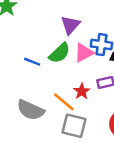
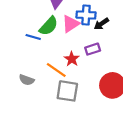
blue line: (32, 62) -> (33, 37), moved
gray semicircle: (30, 110) -> (27, 80), size x0.6

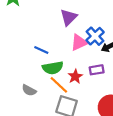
blue cross: (86, 15) -> (95, 36), turned 36
green semicircle: (49, 26) -> (53, 68), moved, turned 30

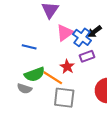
blue cross: (95, 36) -> (82, 37), moved
green semicircle: (53, 68) -> (35, 74), moved

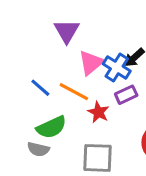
blue line: (29, 47) -> (40, 88), turned 32
orange line: (53, 78) -> (74, 92), moved

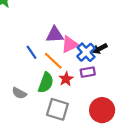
purple triangle: (67, 31) -> (55, 35), moved, turned 42
green semicircle: (51, 127) -> (46, 83), moved, turned -60

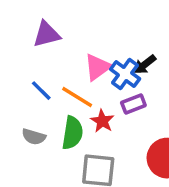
purple triangle: (55, 35) -> (47, 34), moved
gray semicircle: (19, 93) -> (34, 137), moved

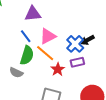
pink triangle: (98, 67) -> (48, 36), moved
blue line: (41, 91) -> (26, 36), moved
green semicircle: (72, 133) -> (27, 55), moved

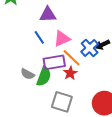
orange line: (45, 53) -> (72, 58), moved
green semicircle: (27, 55) -> (44, 76), moved
purple rectangle: (77, 62) -> (54, 62), moved, size x1.5

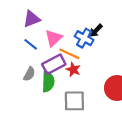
gray semicircle: (28, 74) -> (29, 74), moved, turned -72

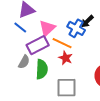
blue line: (31, 44) -> (20, 27), moved
purple rectangle: (54, 64) -> (38, 45), moved

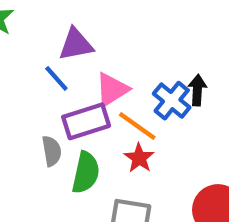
black arrow: (87, 21) -> (197, 90), turned 128
gray semicircle: (24, 62) -> (52, 151), turned -48

